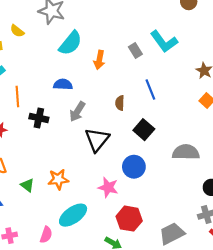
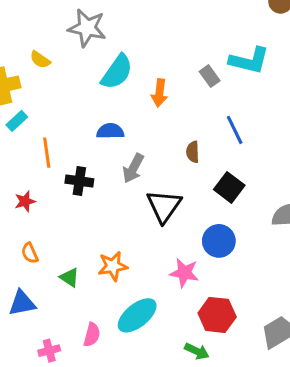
cyan L-shape: (164, 42) -> (249, 61), turned -36
pink semicircle: (46, 235) -> (92, 335), moved

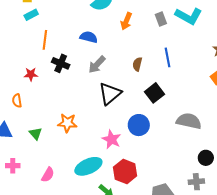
red star: (25, 201) -> (31, 74), moved
green triangle: (70, 277) -> (36, 134), moved
cyan ellipse: (137, 315) -> (88, 166), moved
pink semicircle: (92, 335) -> (48, 175), moved

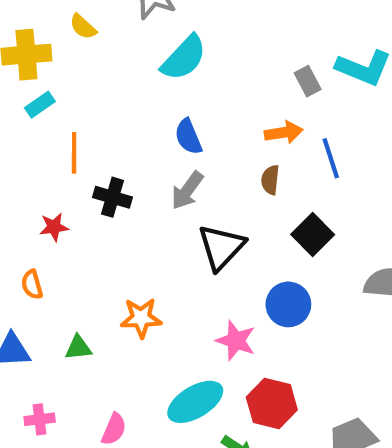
orange arrow: (126, 21) -> (284, 132), moved, turned -114
blue semicircle: (89, 37) -> (188, 137), moved, turned -120
green triangle: (36, 134) -> (78, 348), turned -48

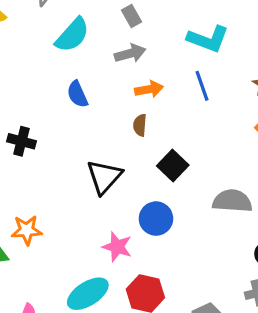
gray rectangle: (308, 81) -> (132, 16), moved
blue line: (331, 158) -> (202, 86), moved
gray arrow: (187, 190) -> (130, 53), moved, turned -140
orange star: (141, 318) -> (27, 230), moved

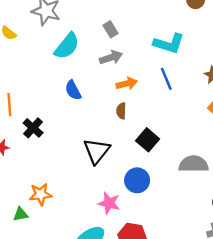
black cross: (22, 141) -> (33, 128), turned 30

